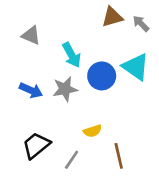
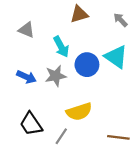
brown triangle: (112, 17) -> (79, 14), moved
yellow semicircle: (93, 131) -> (79, 112), size x1.6
black trapezoid: (36, 145) -> (31, 124), turned -85
brown line: (119, 156) -> (118, 137), moved, turned -70

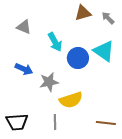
brown triangle: (79, 14) -> (83, 13), moved
gray star: (56, 76) -> (49, 82), moved
black trapezoid: (31, 124) -> (17, 122), moved, turned -60
gray line: (61, 136) -> (55, 122), turned -35

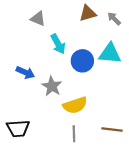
gray triangle: (24, 27) -> (38, 19), moved
cyan triangle: (104, 51) -> (110, 53), turned -30
gray star: (49, 82) -> (52, 86), turned -30
gray line: (55, 122) -> (74, 134), moved

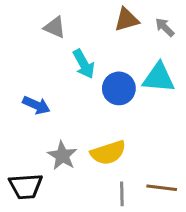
gray star: (52, 86) -> (62, 156), moved
gray line: (74, 134) -> (122, 194), moved

